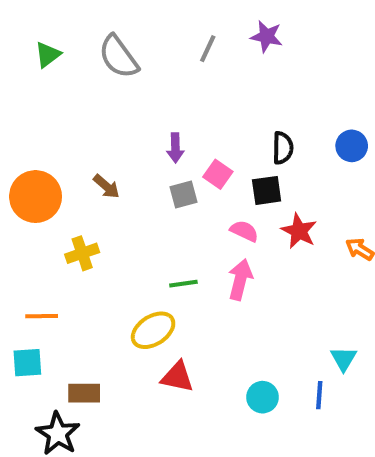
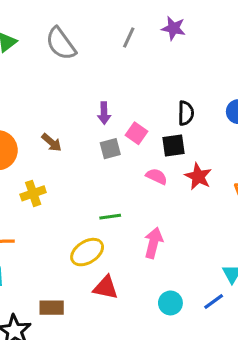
pink arrow: (240, 280) -> (153, 243), moved
brown rectangle: (84, 393) -> (52, 308), moved
blue line: (319, 395) -> (214, 301), turned 50

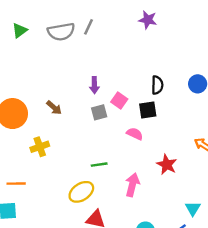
gray line: (129, 38) -> (88, 27), moved
gray semicircle: (61, 44) -> (61, 32), turned -64
red star: (198, 176) -> (167, 165), moved

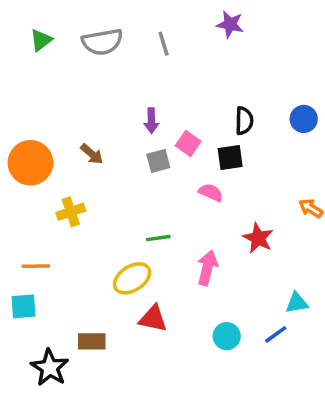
gray line: (88, 27) -> (164, 44), moved, turned -42
cyan triangle: (193, 208) -> (297, 303), turned 49

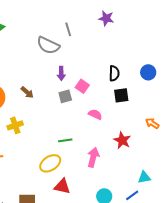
gray semicircle: (102, 42) -> (48, 45), moved, turned 35
black square: (230, 157) -> (121, 95), moved

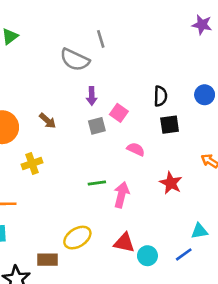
purple star: (106, 18) -> (202, 25), moved
pink arrow: (93, 157) -> (122, 195), moved
yellow ellipse: (50, 163) -> (77, 238), moved
red triangle: (62, 186) -> (124, 243), moved

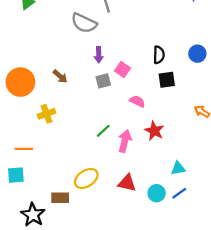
green line: (97, 183) -> (103, 131), turned -35
red star: (171, 183) -> (154, 131), moved
cyan triangle: (199, 231) -> (178, 168), moved
cyan circle: (147, 256) -> (157, 193), moved

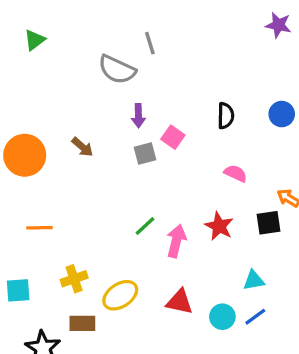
black square: (167, 80) -> (269, 223), moved
pink semicircle: (137, 101) -> (236, 173), moved
yellow cross: (47, 114) -> (74, 279), moved
orange line: (24, 149) -> (40, 228), moved

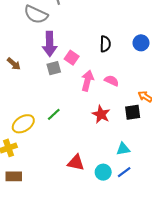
purple arrow: (138, 116) -> (50, 44), size x1.6
pink arrow: (176, 241) -> (87, 81), moved
yellow ellipse: (120, 295) -> (23, 124), moved

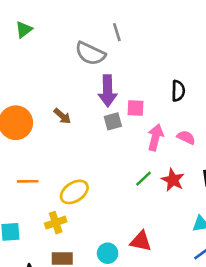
pink square: (72, 58) -> (136, 108), turned -32
green line: (54, 114) -> (144, 179), moved
cyan circle: (103, 172) -> (108, 253), moved

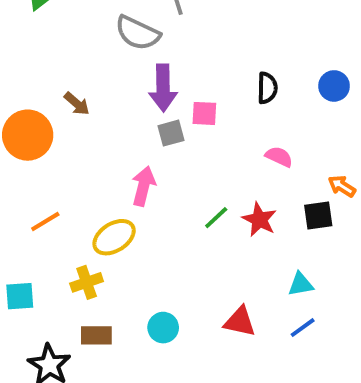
brown arrow: (62, 116) -> (77, 104), moved
pink arrow: (155, 137) -> (143, 186), moved
orange line: (28, 181) -> (45, 221), turned -30
red triangle: (141, 241) -> (240, 322), moved

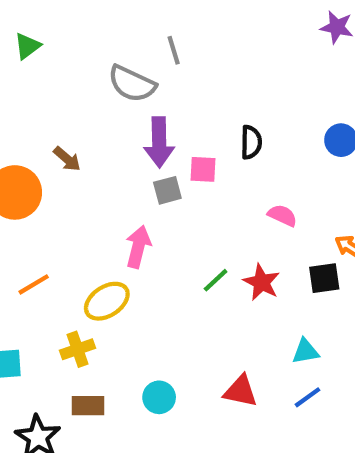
black semicircle: (267, 88) -> (251, 142), moved

